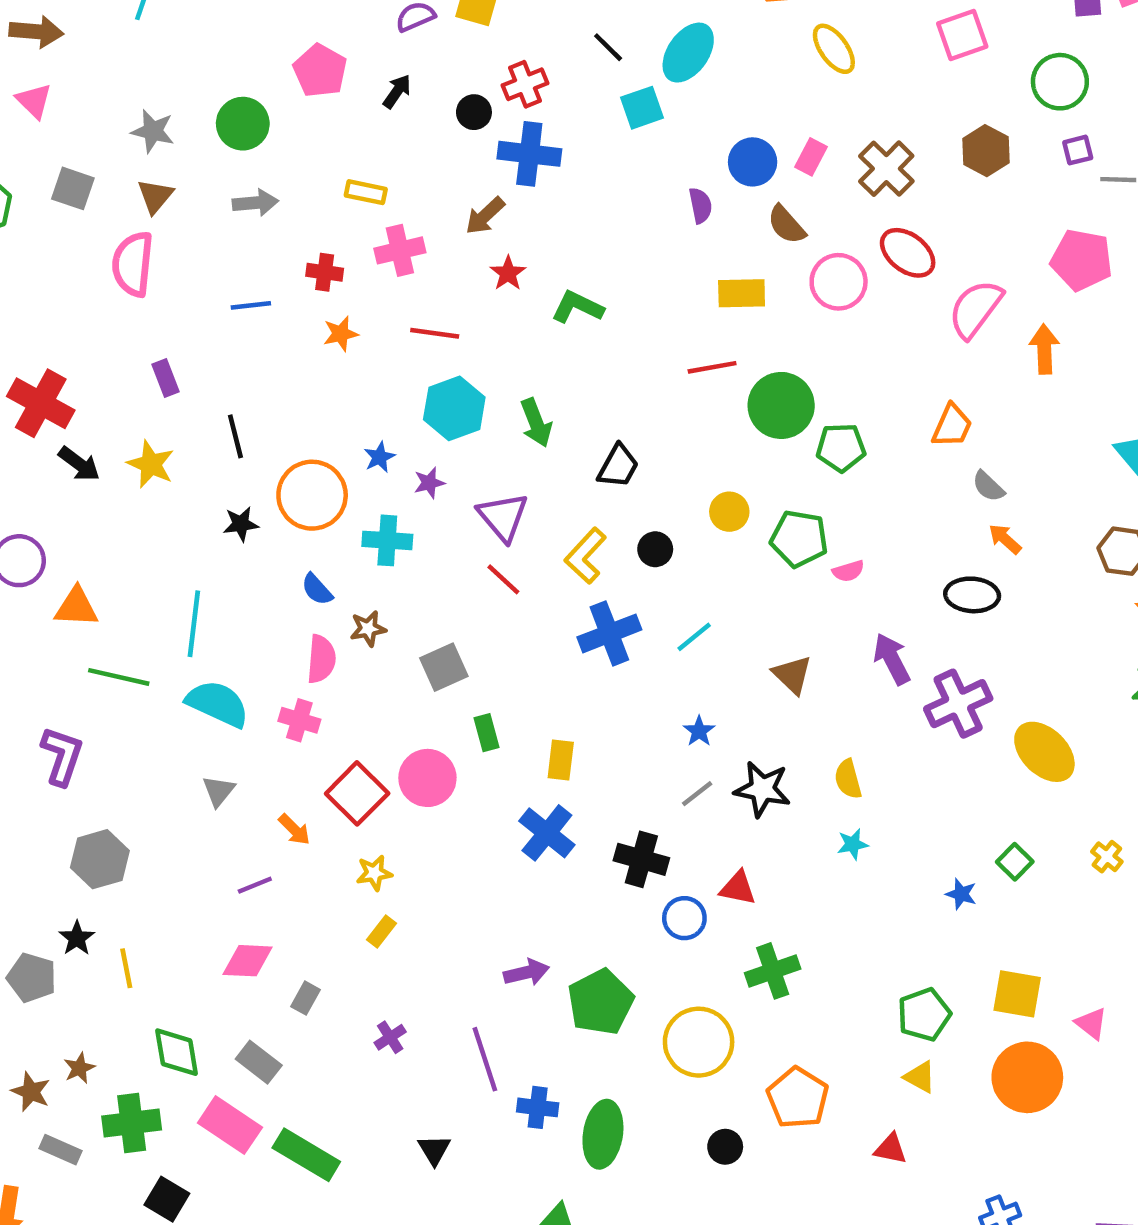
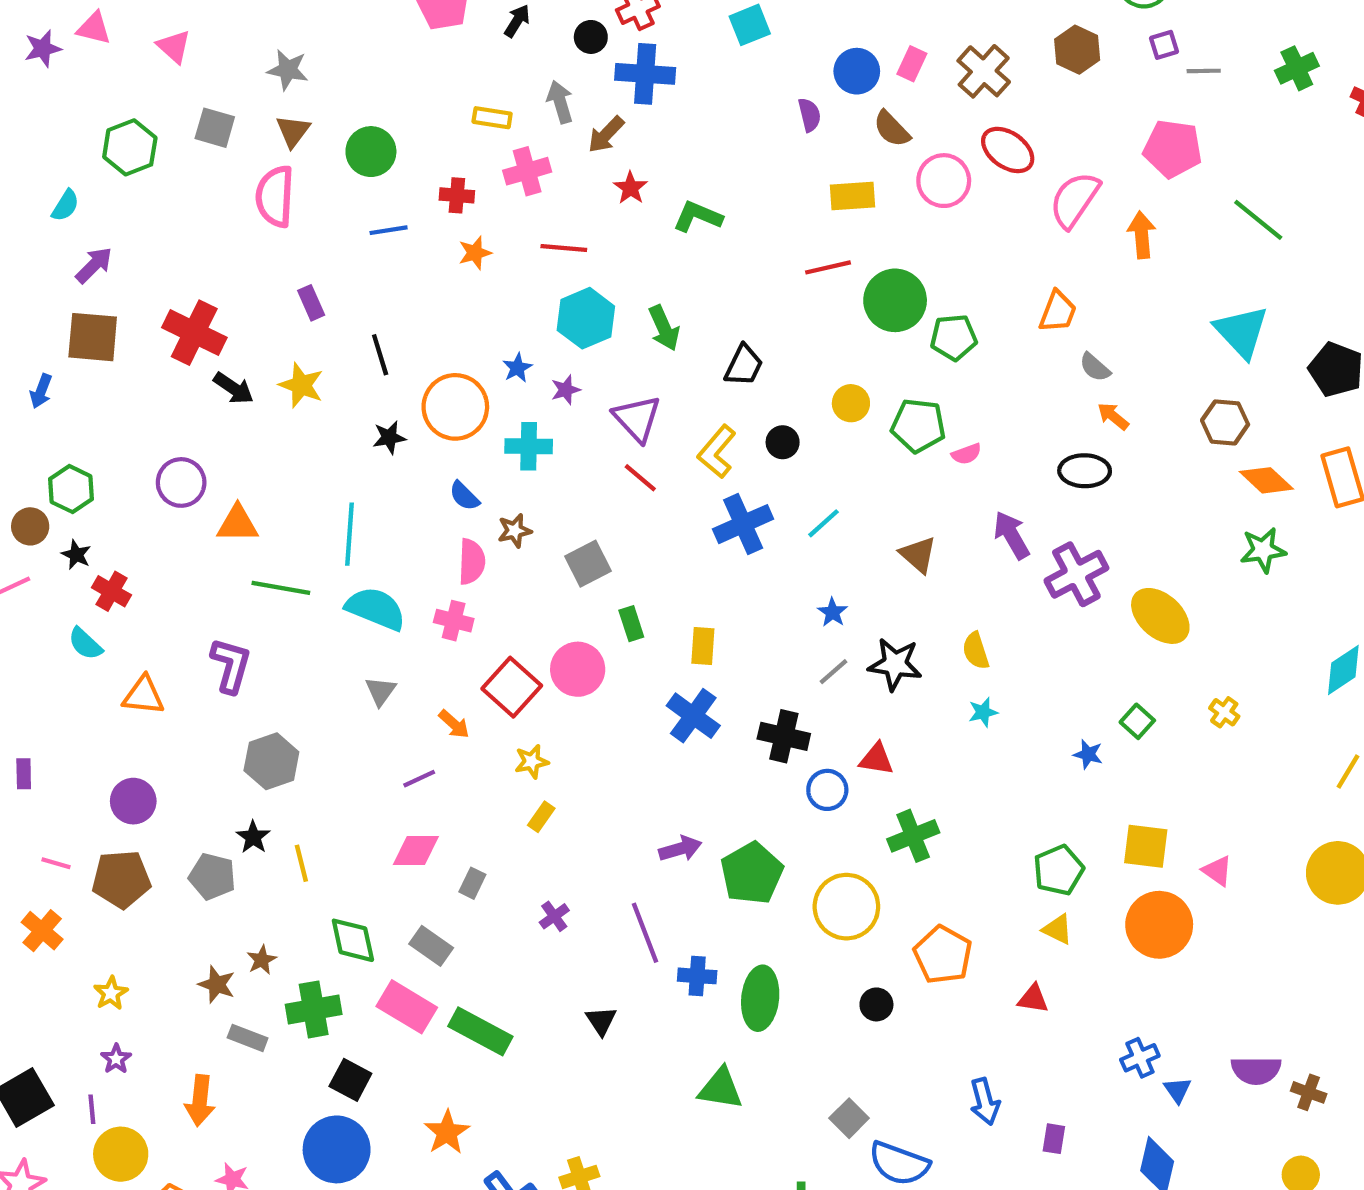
green circle: (243, 124) -> (371, 152), moved
gray arrow: (255, 203) -> (560, 102), moved, turned -99

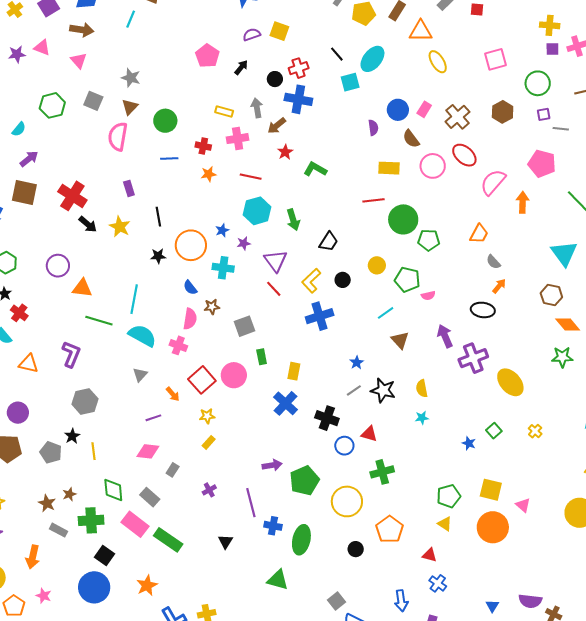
orange arrow: (1113, 416) -> (499, 286), turned 84
cyan line: (823, 523) -> (386, 313), moved
blue cross: (1140, 1058) -> (438, 583), moved, turned -36

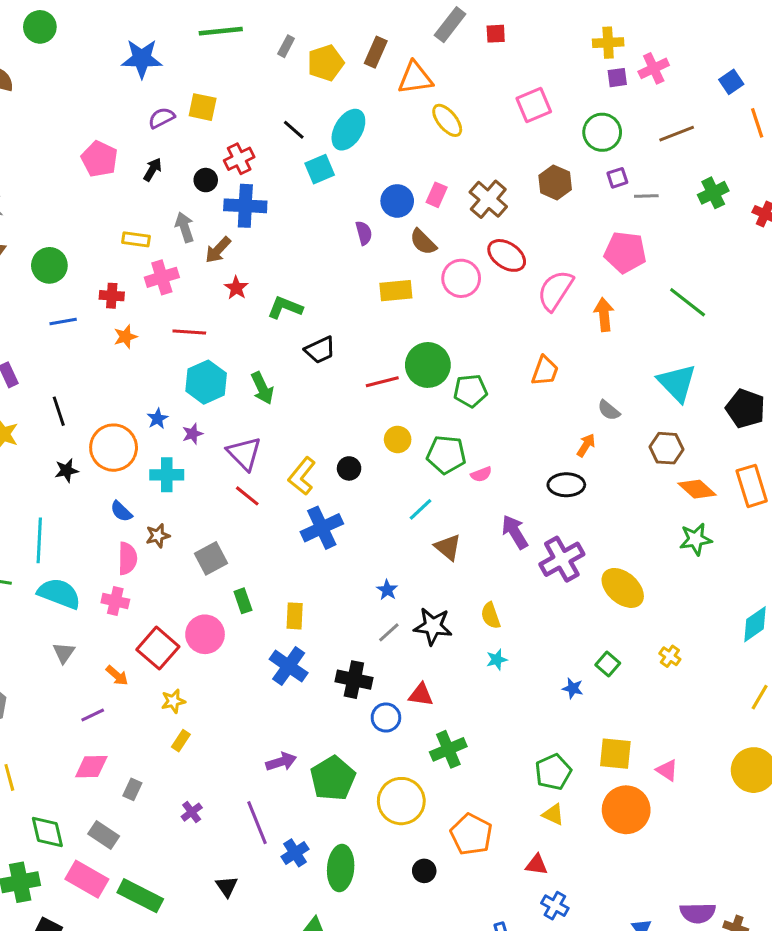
red line: (374, 200) -> (382, 382), moved
black trapezoid: (329, 242) -> (320, 350), moved, turned 40
gray semicircle: (493, 262) -> (609, 410), moved
blue cross: (273, 526) -> (295, 853), turned -36

